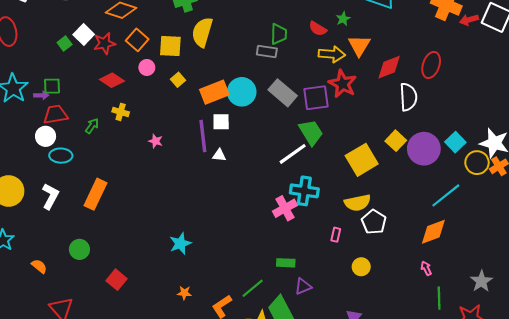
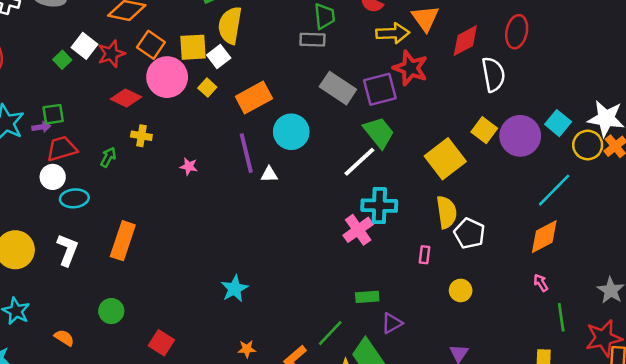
pink circle: (147, 67) -> (167, 77), size x2.0
cyan circle: (242, 92) -> (291, 132), moved
white square: (221, 122) -> (219, 56), moved, turned -30
yellow semicircle: (357, 203) -> (447, 212), turned -80

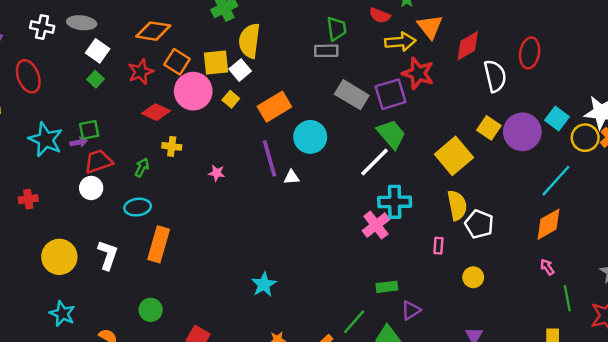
red ellipse: (517, 32) -> (530, 53), moved
white square: (84, 46) -> (98, 51), moved
cyan ellipse: (74, 198) -> (138, 207), moved

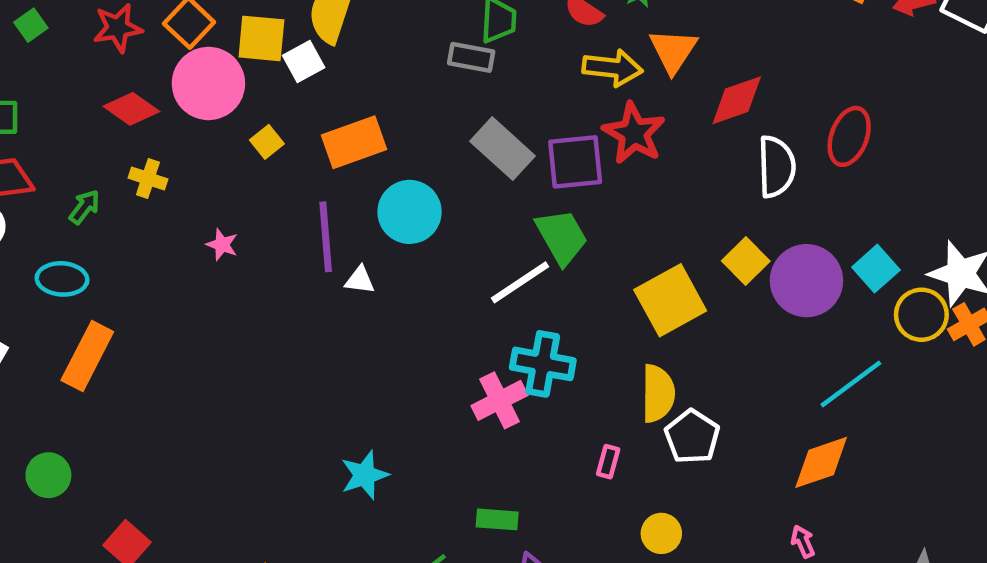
yellow square: (231, 99) -> (267, 142), moved
cyan star: (264, 284) -> (365, 475), moved

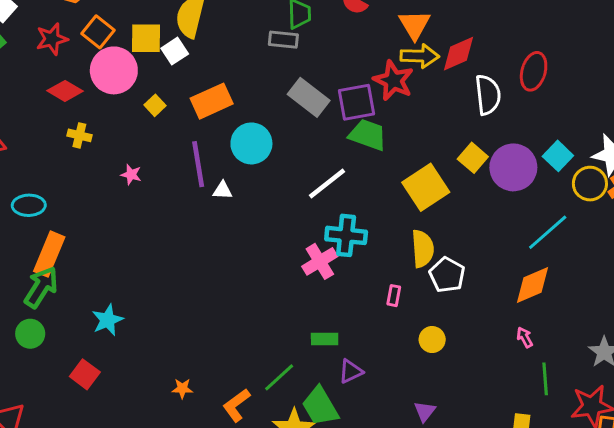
yellow arrow: (613, 68) -> (420, 56), moved
green arrow: (84, 207) -> (41, 287), moved, size x1.8
green trapezoid: (562, 237) -> (368, 135), moved, turned -36
cyan star: (365, 475) -> (108, 320), moved

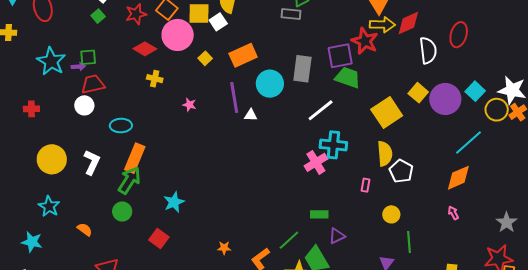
gray rectangle: (309, 97) -> (302, 69), moved, turned 60
green line: (545, 379) -> (409, 242), moved

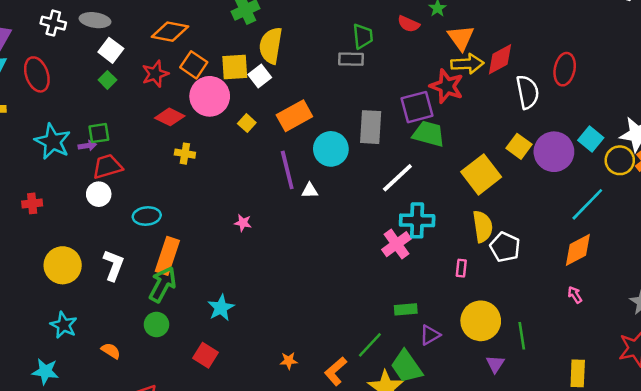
pink star: (189, 105) -> (243, 223), moved
yellow circle: (391, 214) -> (481, 321), moved, size x1.8

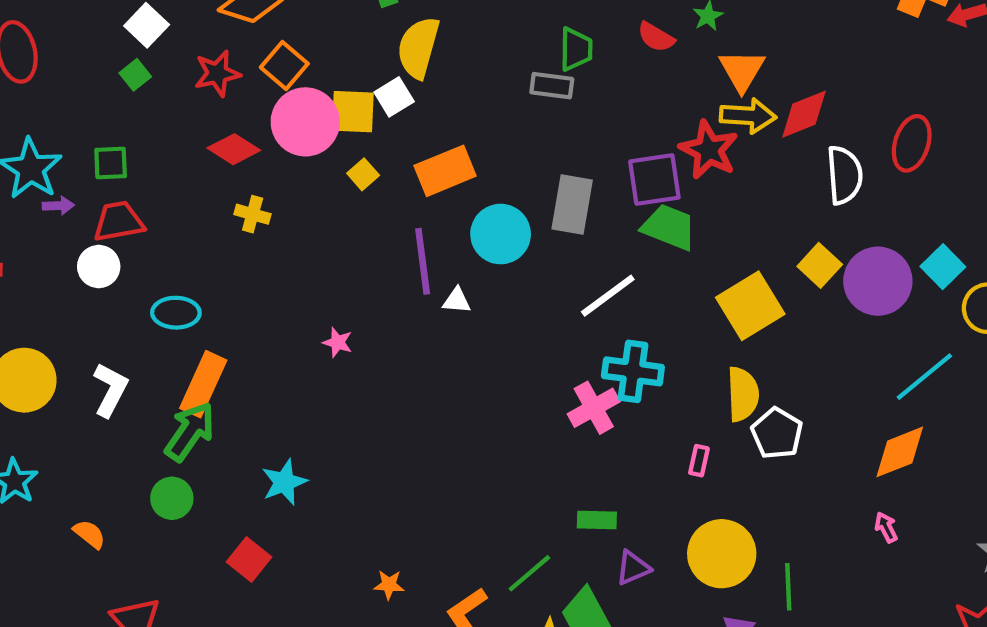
yellow square: (235, 67) -> (353, 112), moved
purple arrow: (87, 146) -> (58, 206), moved

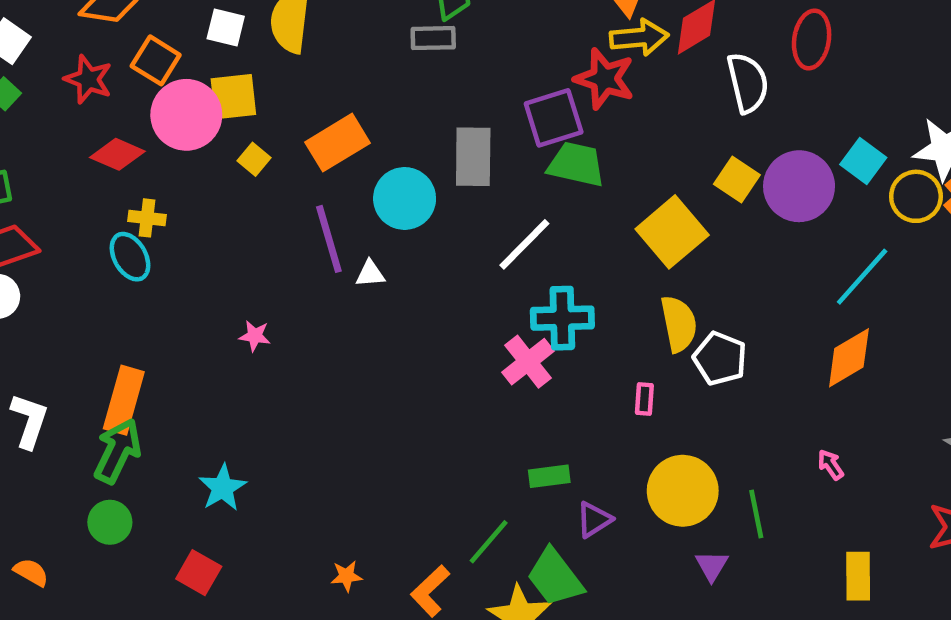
red star: (217, 73) -> (88, 79), turned -30
white square: (394, 97) -> (226, 28), moved, turned -36
cyan ellipse: (176, 313) -> (130, 257), moved, turned 69
pink arrow: (886, 527) -> (831, 465), moved

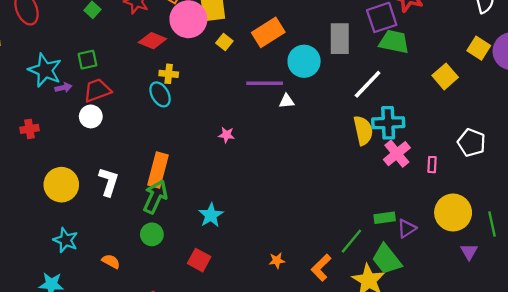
yellow square: (672, 232) -> (445, 76), size x0.7
purple line: (329, 239) -> (265, 83), turned -72
yellow semicircle: (679, 324) -> (363, 130), moved
pink cross: (528, 362) -> (397, 154), moved
green rectangle: (549, 476) -> (385, 218), moved

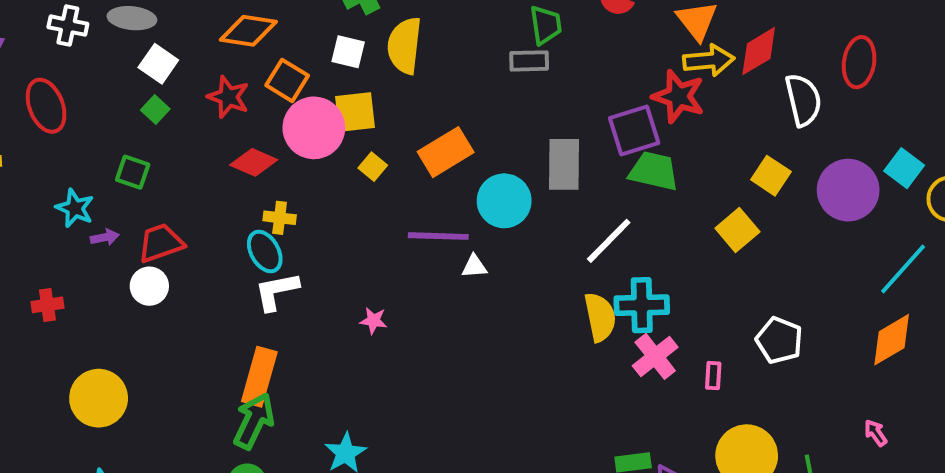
yellow square: (479, 48) -> (771, 176), moved
green square: (87, 60) -> (133, 172), moved, turned 30
cyan star: (45, 70) -> (75, 208), size x0.7
white L-shape: (109, 182) -> (276, 291), moved, turned -120

